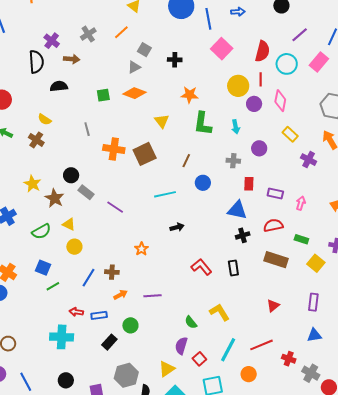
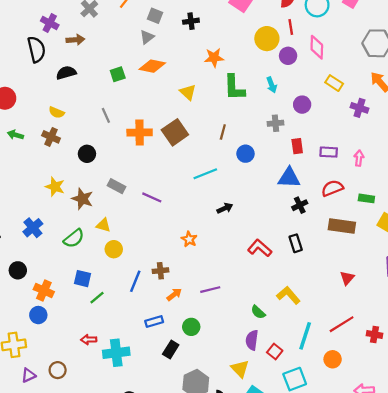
black circle: (71, 175) -> (87, 154), moved
red arrow: (76, 312) -> (89, 340), moved
yellow triangle: (167, 369) -> (240, 369), turned -30

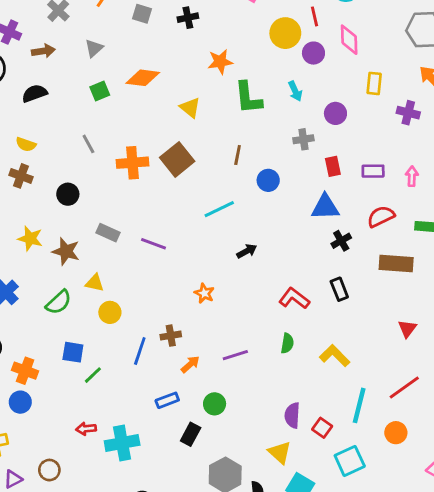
gray triangle: (147, 37) -> (94, 48), moved
yellow rectangle: (334, 83) -> (374, 83), turned 66
green semicircle: (258, 312) -> (287, 343), moved, turned -119

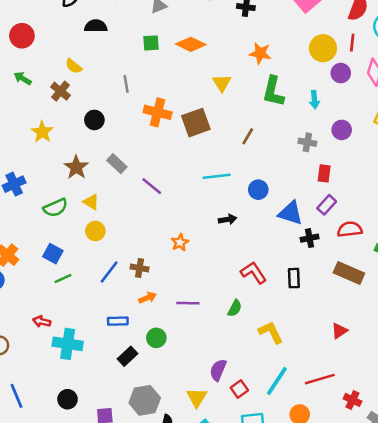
purple rectangle: (373, 171) -> (327, 205), moved, turned -66
blue circle: (268, 180) -> (258, 190), moved
blue triangle: (325, 207) -> (291, 213), moved
yellow star: (30, 239) -> (42, 132), moved

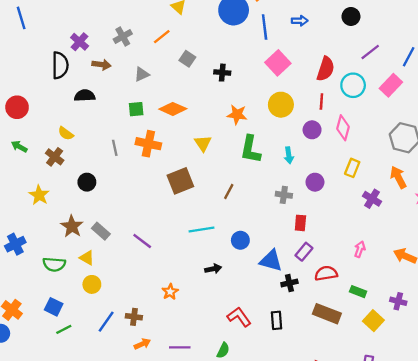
yellow circle: (323, 48) -> (281, 105), moved
orange cross: (158, 112) -> (148, 144), moved
gray rectangle: (117, 164) -> (101, 231), moved
green semicircle: (55, 208) -> (54, 264), turned 30

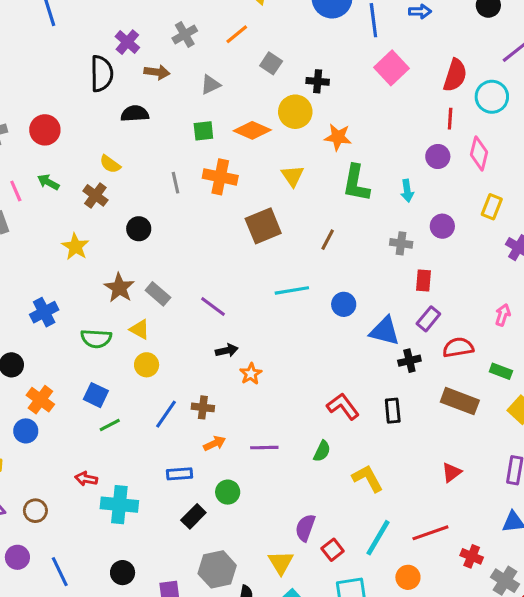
yellow circle: (281, 105) -> (295, 112), moved
black arrow: (213, 269) -> (227, 351), moved

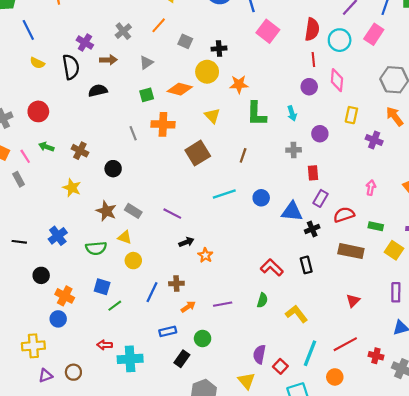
yellow semicircle: (110, 164) -> (37, 63), moved

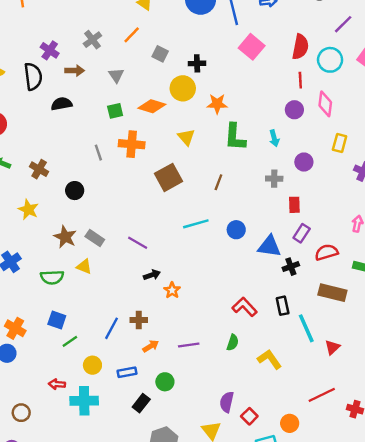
gray triangle: (146, 63) -> (116, 75), turned -32
yellow circle: (133, 261) -> (92, 365), moved
cyan line: (310, 353) -> (306, 328), moved, turned -48
orange circle: (335, 377) -> (290, 423), moved

